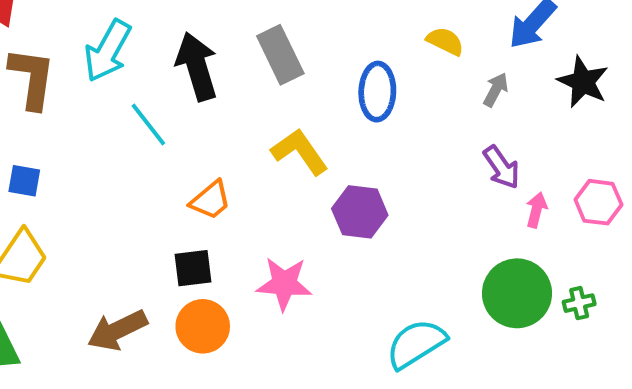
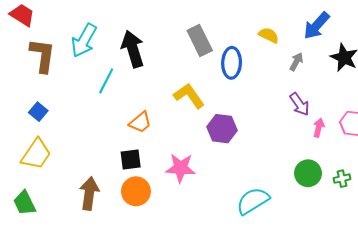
gray rectangle: (280, 55) -> (200, 41), moved
cyan line: (148, 125) -> (106, 81), turned 65
blue square: (24, 181) -> (38, 112), turned 30
green circle: (517, 293) -> (308, 173), size x0.7
brown arrow: (117, 330) -> (89, 193), turned 124

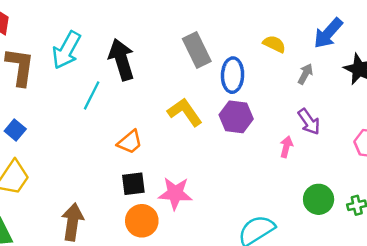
pink arrow: (319, 128) -> (286, 147), moved
purple hexagon: (222, 129) -> (236, 117), moved
black square: (131, 159) -> (133, 184), moved
orange circle: (136, 191) -> (142, 221), moved

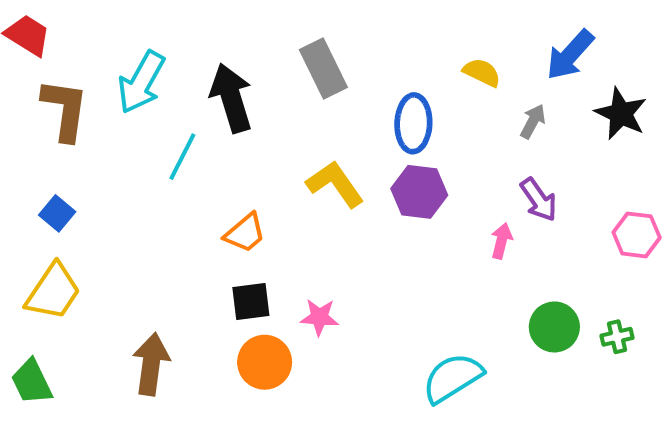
gray rectangle: (197, 50) -> (323, 69), moved
pink star: (175, 193) -> (319, 317), size x0.7

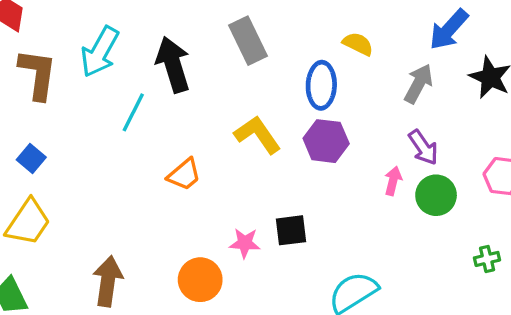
yellow semicircle: (482, 72) -> (358, 44), moved
gray arrow: (533, 121) -> (419, 84), size x1.4
black square: (251, 302) -> (291, 230), moved
green circle: (554, 327) -> (436, 195), moved

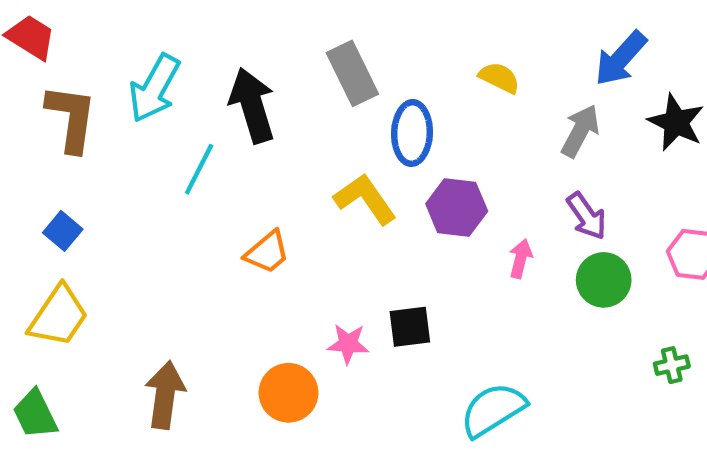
blue ellipse: (321, 85) -> (412, 133), moved
pink arrow: (393, 181) -> (521, 259), moved

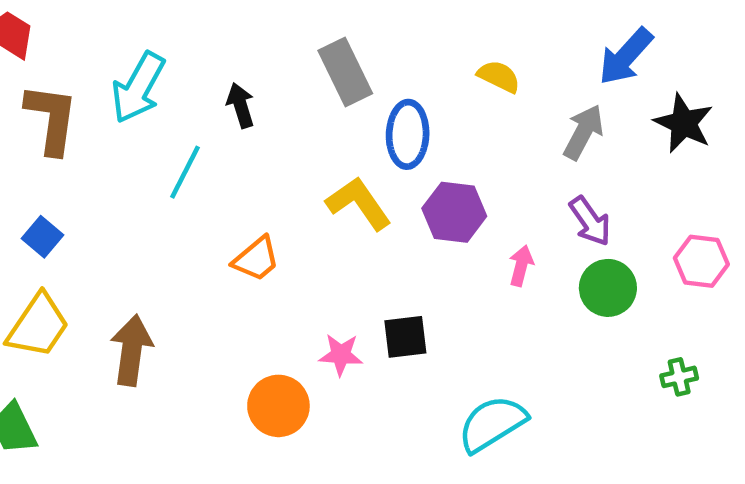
black arrow: (252, 105) -> (241, 105), size x0.6
brown arrow: (165, 395) -> (132, 350), moved

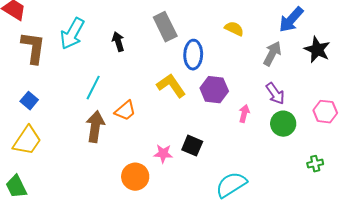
cyan line: (185, 172) -> (93, 88), moved
black square: (405, 337) -> (192, 146), turned 30
brown arrow: (132, 350) -> (95, 127), moved

